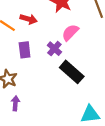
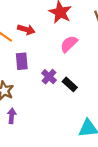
purple cross: (54, 49) -> (49, 77), moved
black rectangle: (72, 72) -> (70, 84), size x0.6

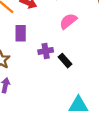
purple cross: (49, 77) -> (46, 51), turned 32

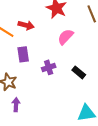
black rectangle: (65, 61) -> (79, 72), moved

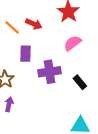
purple cross: (49, 67) -> (49, 72), size x1.5

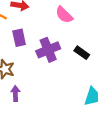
pink semicircle: (72, 43) -> (64, 15), turned -84

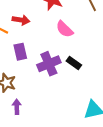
black rectangle: (82, 53) -> (74, 63), moved

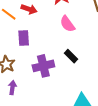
purple cross: (49, 64) -> (43, 66), moved

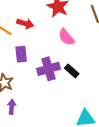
purple cross: (43, 66) -> (49, 69), moved

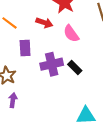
red arrow: (25, 24) -> (44, 23), moved

